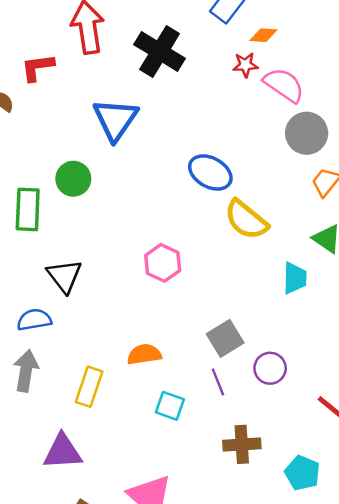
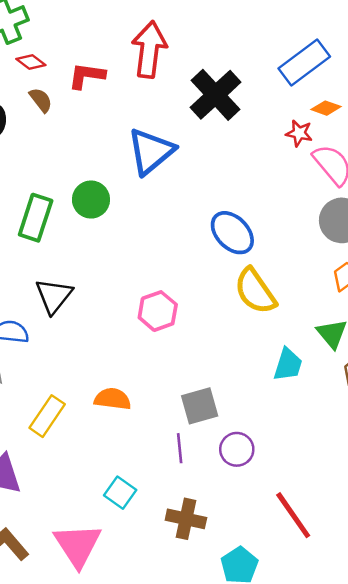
cyan square: (170, 406) -> (120, 493), moved

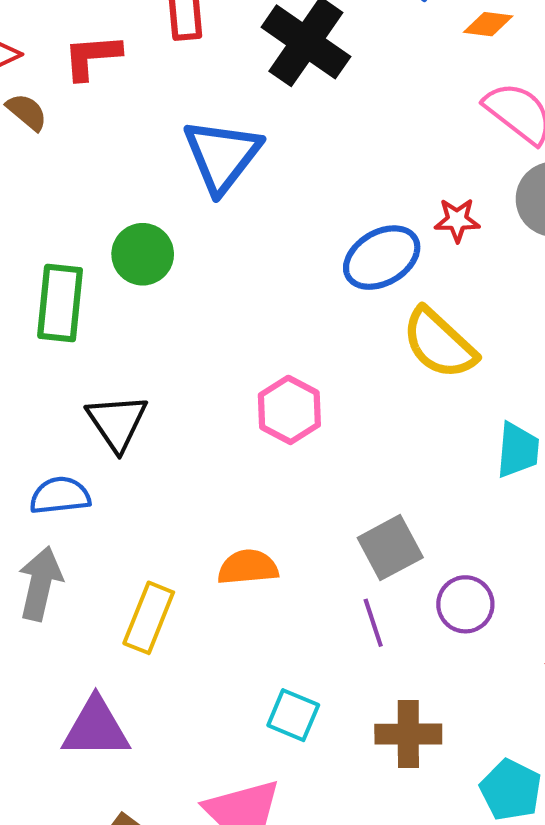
red star: (299, 133) -> (457, 220), moved
blue ellipse: (232, 233) -> (382, 258), turned -63

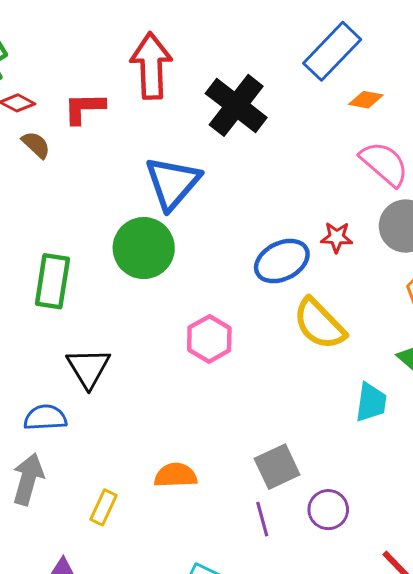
green circle: (143, 254) -> (144, 248), moved, size x1.4
pink hexagon: (289, 410) -> (209, 339), moved
yellow rectangle: (149, 618) -> (104, 507), size x0.7

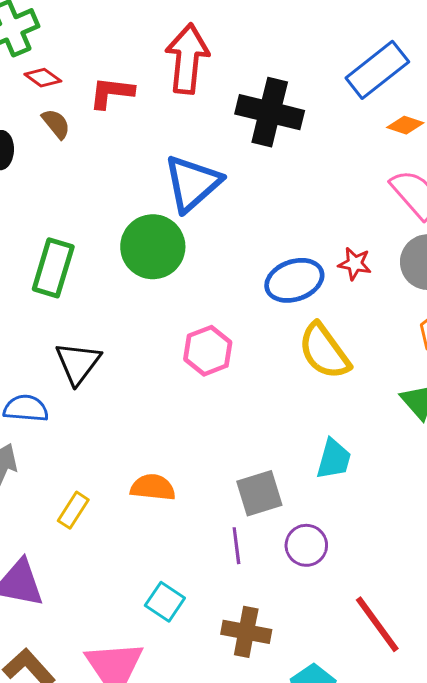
black cross: (236, 105) -> (270, 112), turned -32
cyan trapezoid: (371, 402) -> (334, 459), moved

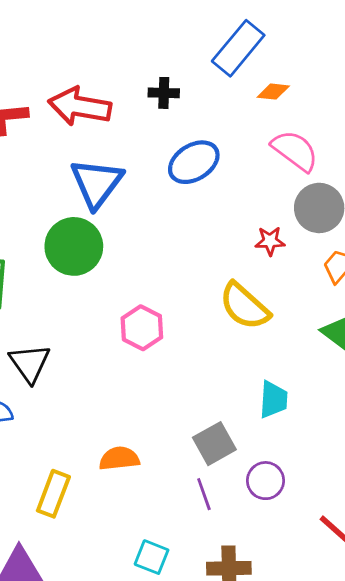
red arrow: (187, 59) -> (80, 106), moved, turned -74
black cross: (270, 112) -> (164, 93), moved, size x0.5
red star: (355, 264) -> (270, 241), moved
blue ellipse: (294, 280) -> (194, 162), moved
yellow rectangle: (73, 510) -> (53, 494), size x1.4

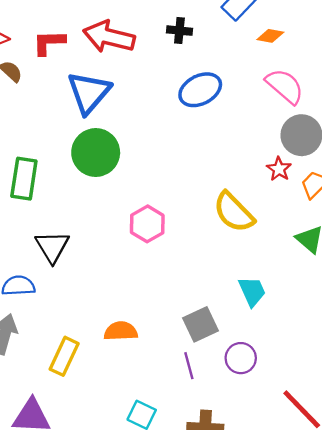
blue triangle: (97, 183) -> (89, 92), moved
red star: (270, 241) -> (279, 169), moved, turned 30
cyan trapezoid: (273, 399) -> (252, 291), turned -32

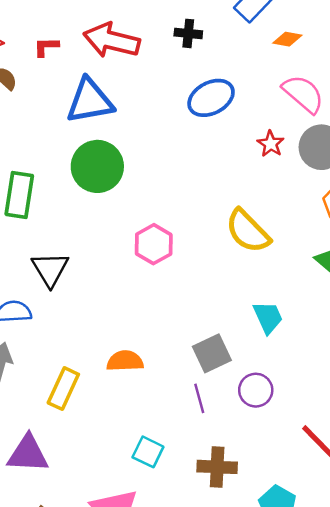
red L-shape: (49, 42) -> (46, 47), size x0.7
blue triangle: (89, 92) -> (90, 101), turned 39
red star: (279, 169) -> (271, 144), moved

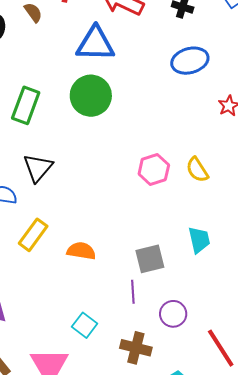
yellow semicircle: (248, 231) -> (197, 170), size x0.7
pink hexagon: (154, 244) -> (154, 170), moved
yellow rectangle: (63, 389) -> (33, 235), moved
purple circle: (256, 390) -> (173, 314), moved

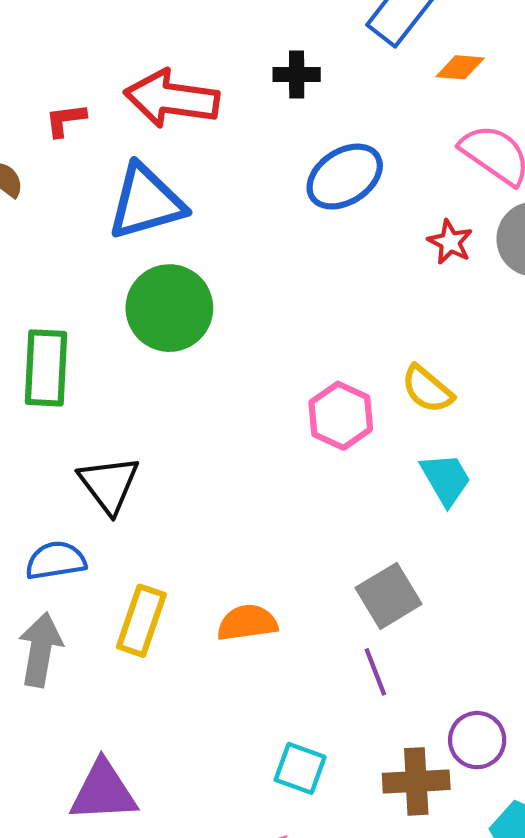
cyan trapezoid: (199, 240) -> (446, 479), moved
purple circle: (173, 314) -> (477, 740), moved

